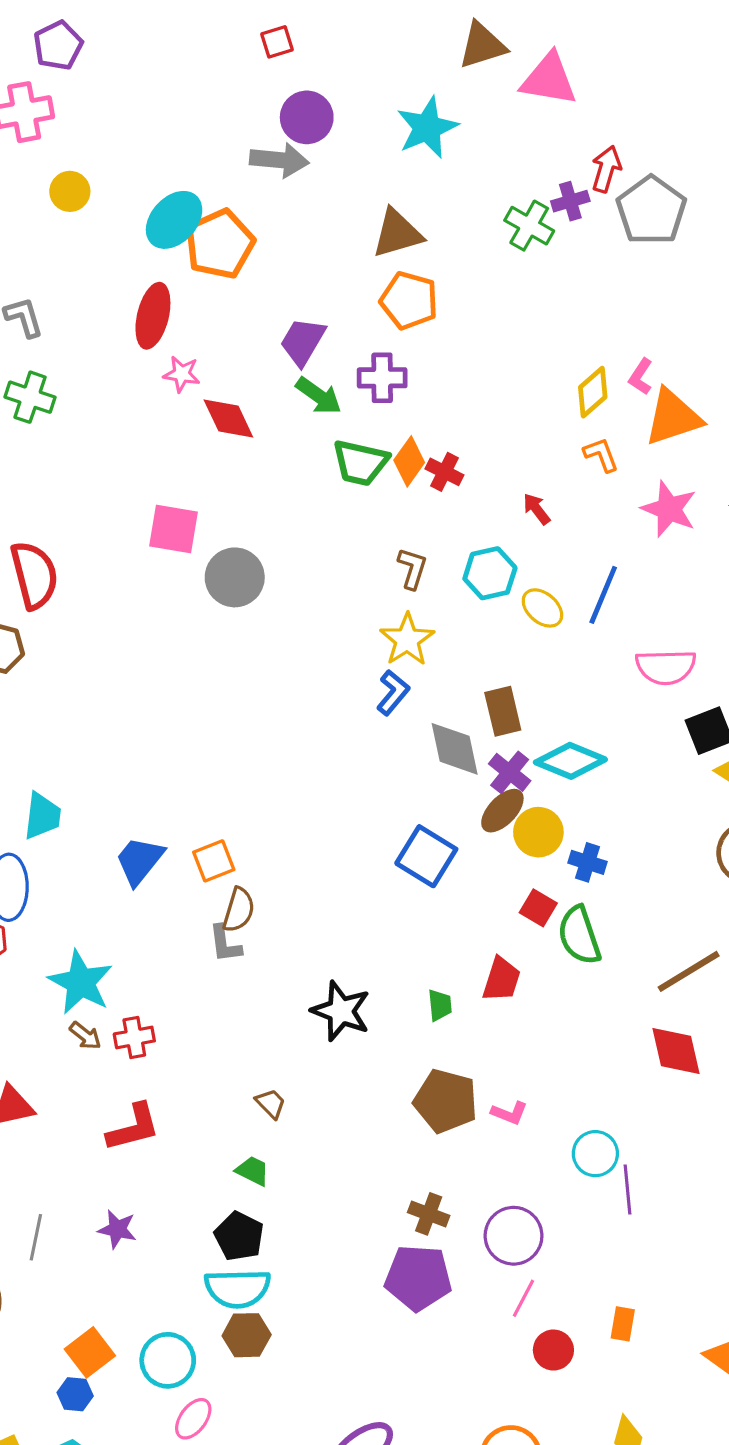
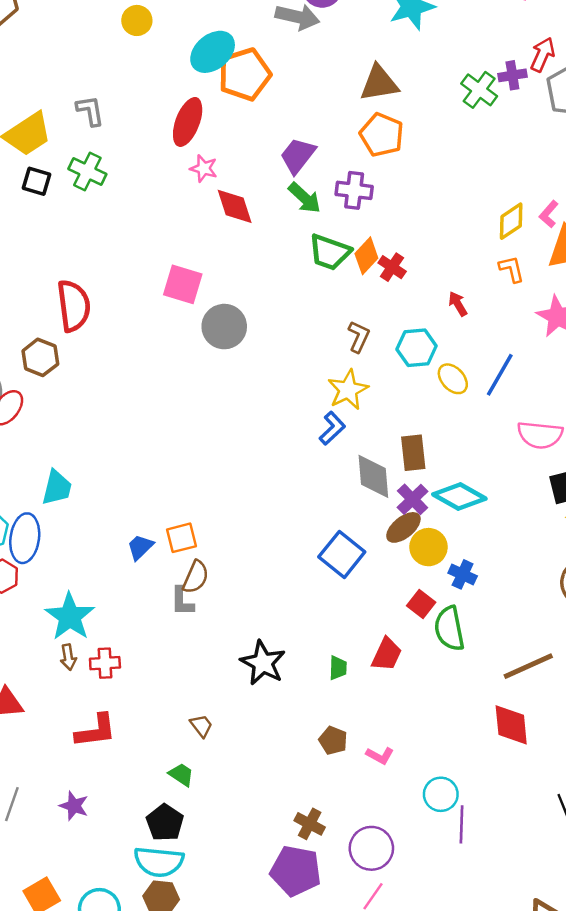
blue trapezoid: (140, 861) -> (140, 547), moved, size x0.7
brown arrow: (85, 1036) -> (68, 657), turned 35
brown pentagon: (446, 1101) -> (333, 740), size x0.6

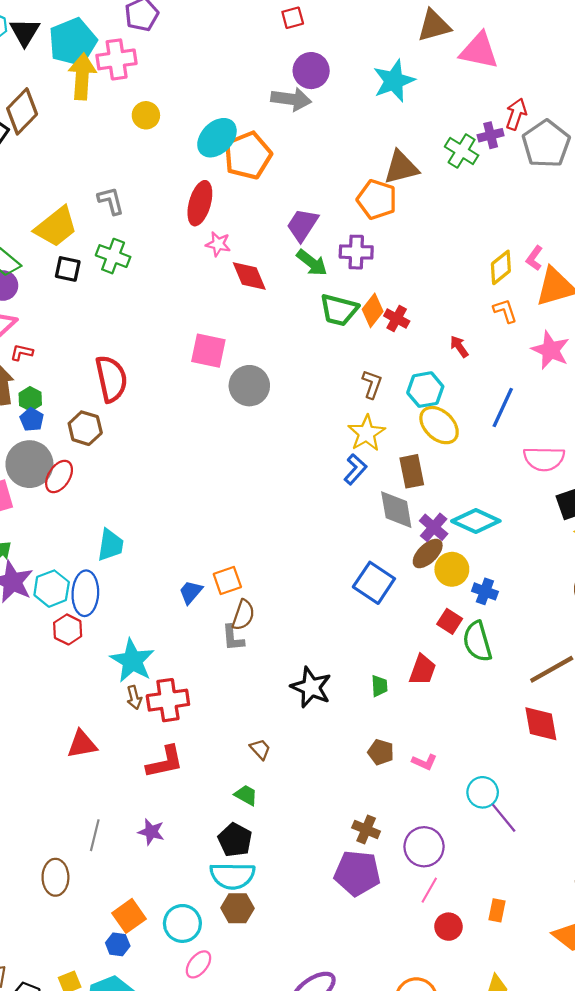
brown triangle: (379, 83) -> (401, 167), moved
yellow ellipse: (453, 379) -> (439, 425), moved, size x1.4
brown rectangle: (413, 453) -> (412, 471), moved
red cross: (105, 663) -> (168, 700), size x1.5
purple line: (461, 824) -> (504, 818), turned -36

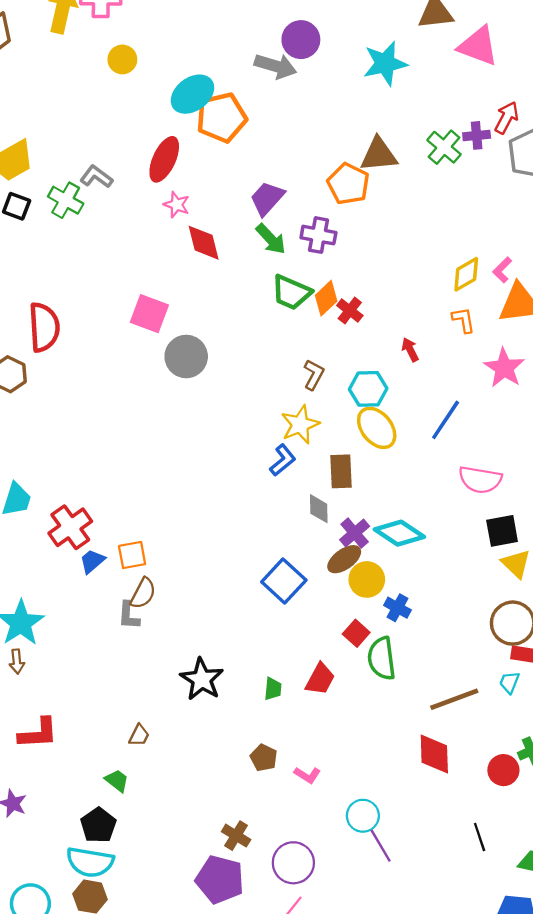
gray L-shape: (111, 201) -> (96, 177), moved, turned -48
gray diamond: (396, 510) -> (319, 509), size x0.7
red cross: (168, 700) -> (70, 527), moved, turned -36
brown trapezoid: (260, 749) -> (139, 735), turned 60

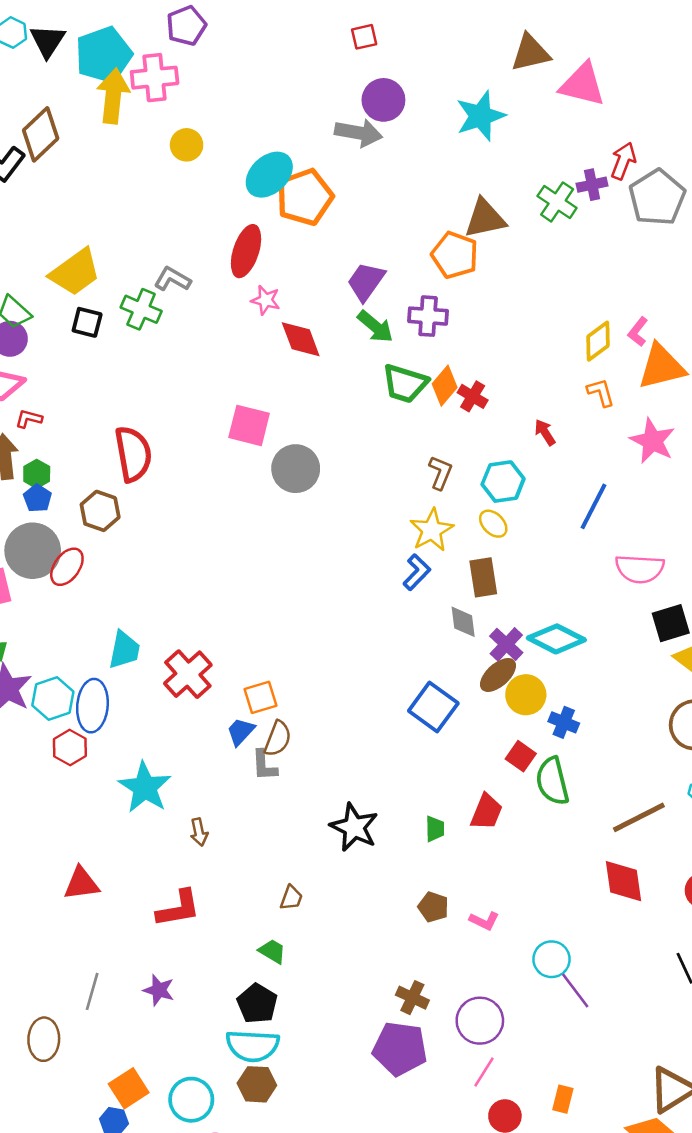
yellow ellipse: (377, 428) -> (493, 524), moved, size x0.6
blue trapezoid: (92, 561) -> (241, 732), moved
brown arrow: (17, 661) -> (199, 832), moved

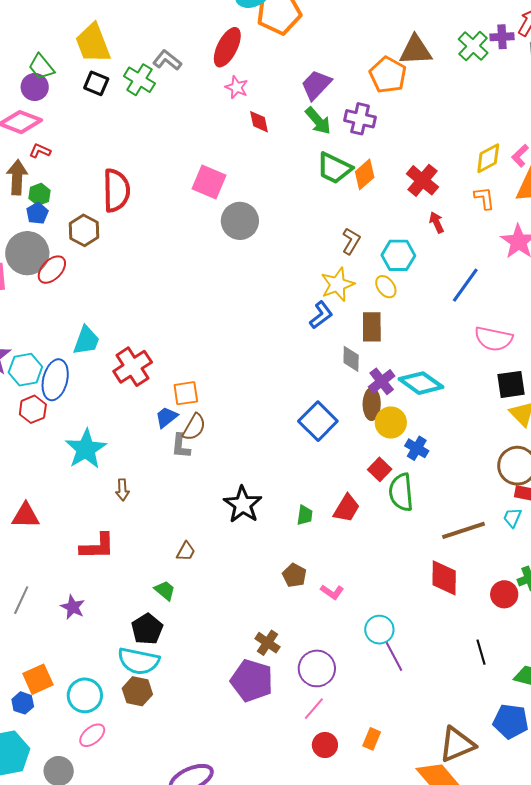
yellow trapezoid: (75, 272) -> (93, 43), turned 96
red diamond: (301, 339) -> (259, 122), size x0.7
red cross: (473, 396) -> (422, 180), moved, size x1.4
brown ellipse: (498, 675) -> (372, 404), turned -56

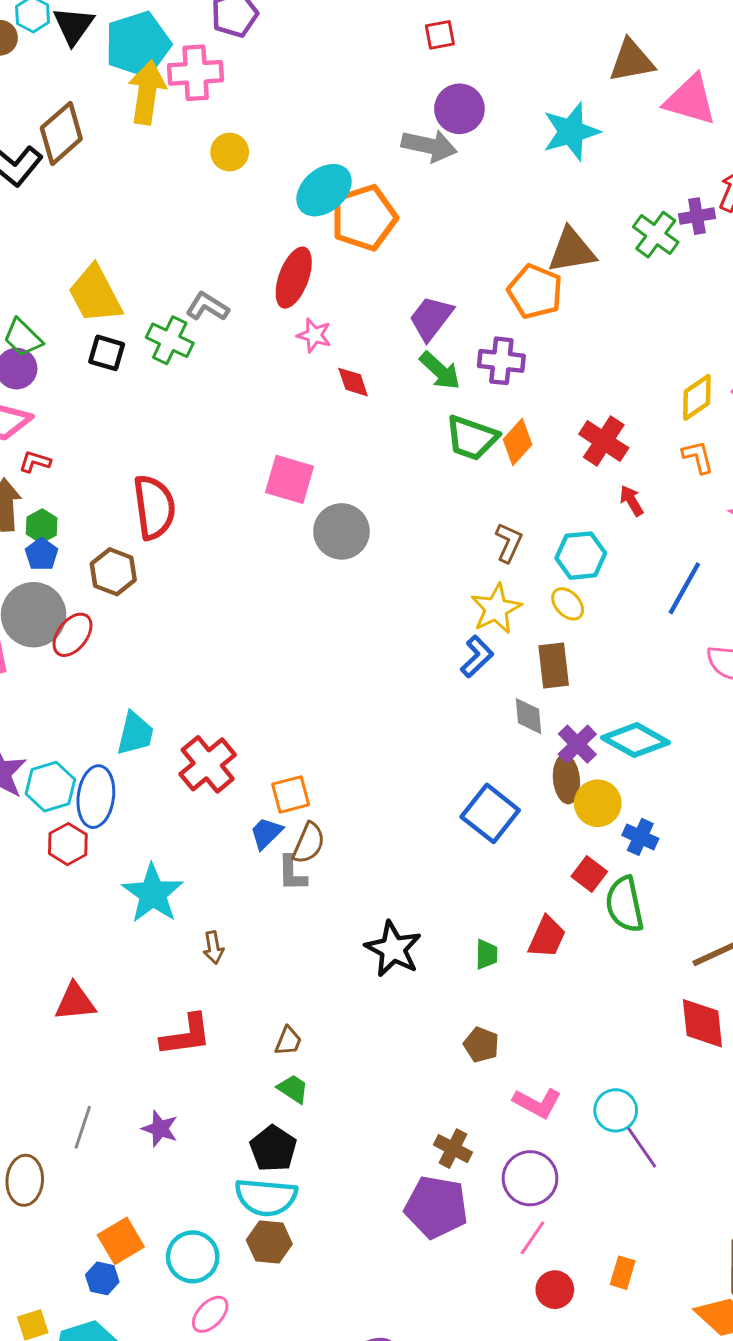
brown trapezoid: (186, 551) -> (288, 1041), moved
pink L-shape: (332, 592) -> (537, 1103), moved, size x1.4

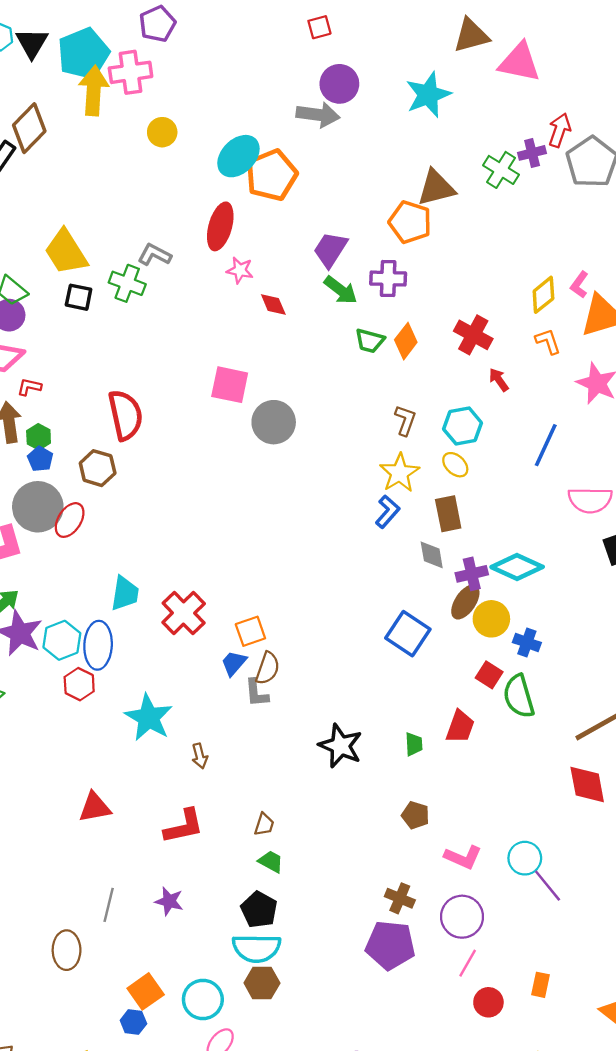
green trapezoid: (472, 438) -> (370, 341), size x0.7
purple cross: (577, 744) -> (472, 574), turned 36
brown ellipse: (566, 779) -> (465, 602), turned 44

